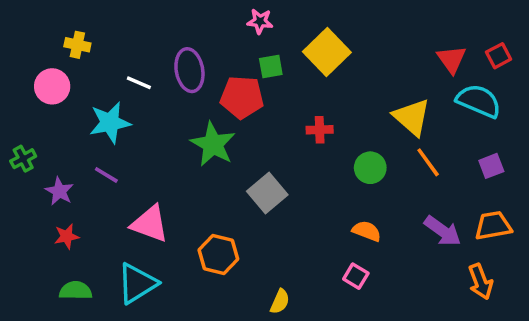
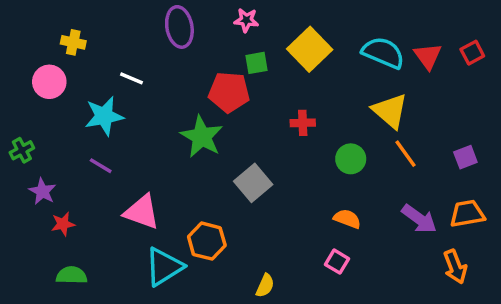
purple ellipse: (189, 70) -> (179, 27), moved
cyan semicircle: (479, 101) -> (383, 53), moved
purple star: (59, 191) -> (42, 191), moved
cyan triangle: (137, 283) -> (164, 267), moved

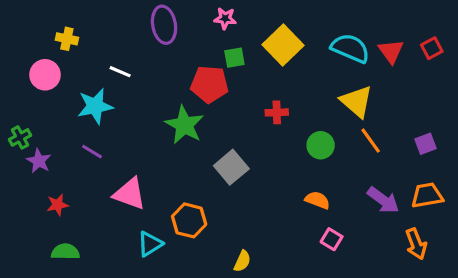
purple star: (42, 191) -> (39, 161), moved
pink square: (337, 262) -> (332, 239), moved
cyan triangle: (164, 267) -> (150, 244), size x0.7

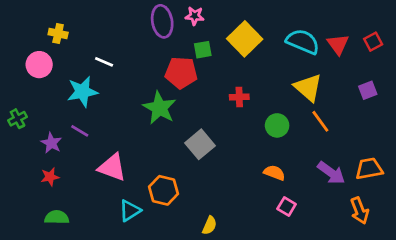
purple ellipse: (164, 25) -> (162, 21), moved
purple square: (425, 144) -> (368, 90), moved
purple star: (39, 161) -> (51, 143), moved

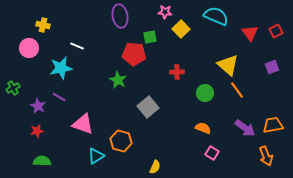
pink star: (195, 16) -> (165, 12), moved
yellow square: (245, 39) -> (181, 29), size x0.7
cyan semicircle: (303, 42) -> (216, 16), moved
green star: (159, 108) -> (118, 80), size x0.7

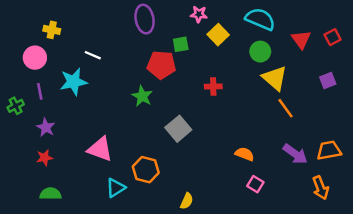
green circle: (205, 93) -> (260, 52), moved
purple line: (59, 97) -> (40, 91), moved, turned 48

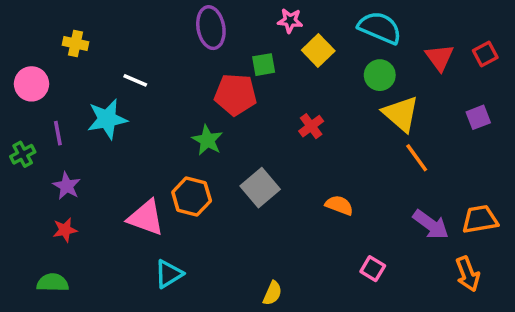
pink circle: (35, 58) -> (31, 84), moved
red cross: (213, 87) -> (311, 126), turned -35
orange semicircle: (245, 154) -> (339, 205), moved
orange hexagon: (146, 170) -> (192, 196), moved
green semicircle: (51, 194) -> (53, 283), moved

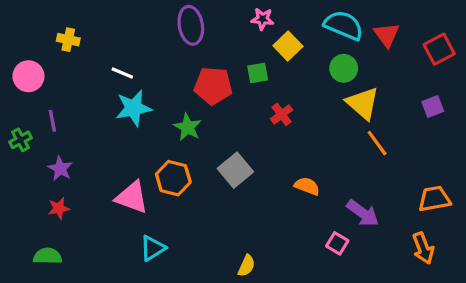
red square: (485, 54) -> (439, 49), size x1.4
red triangle: (440, 58) -> (387, 35), moved
green square: (264, 65) -> (258, 73), moved
cyan star: (107, 119) -> (134, 108), moved
purple arrow: (431, 225) -> (363, 213), moved

